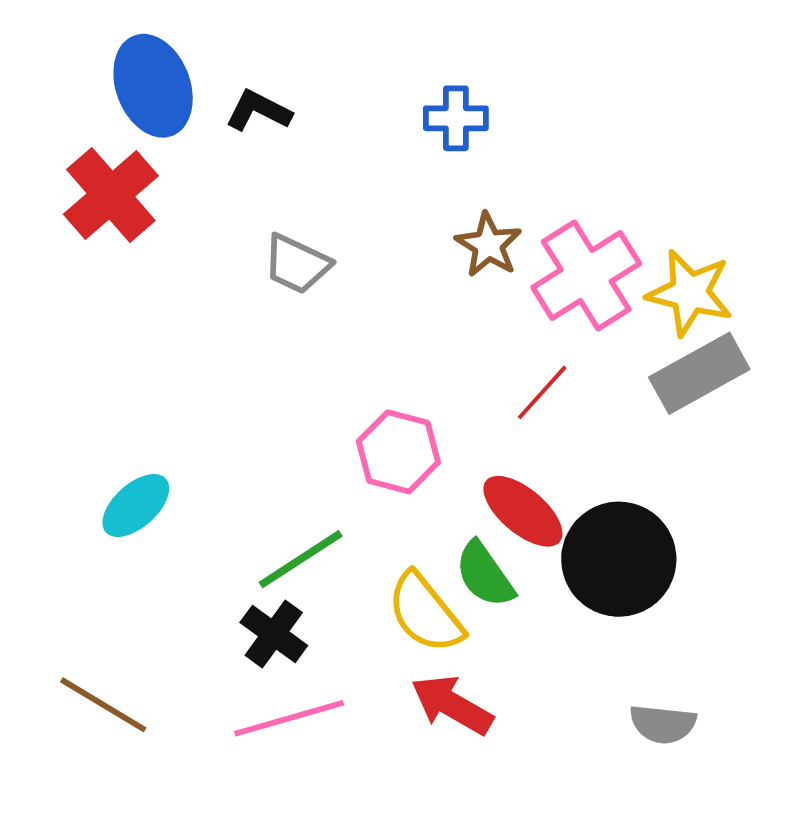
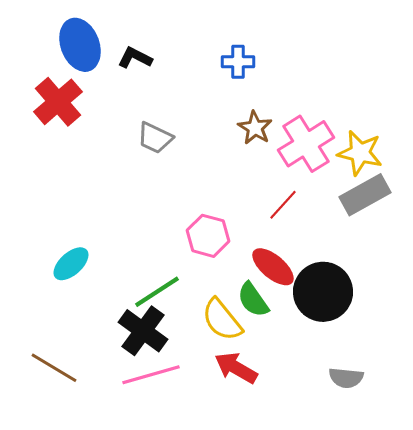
black cross: (274, 634) -> (143, 331), size x1.4

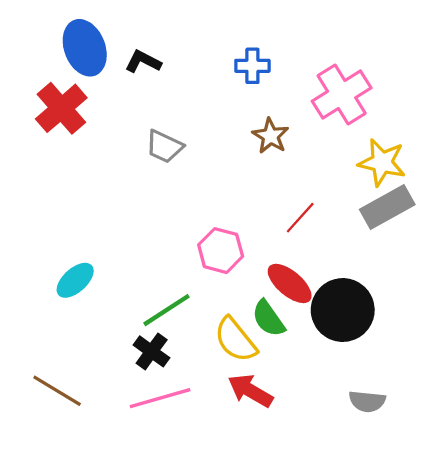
pink cross: (306, 144) -> (342, 94), moved
black cross: (143, 331) -> (152, 351), size x0.7

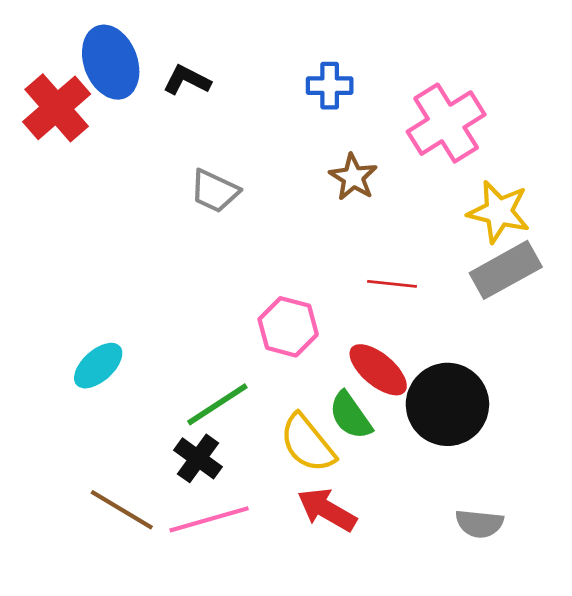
red cross: (61, 108) -> (57, 108), moved
red line: (300, 218) -> (392, 284), turned 54
brown line: (57, 391) -> (122, 510), moved

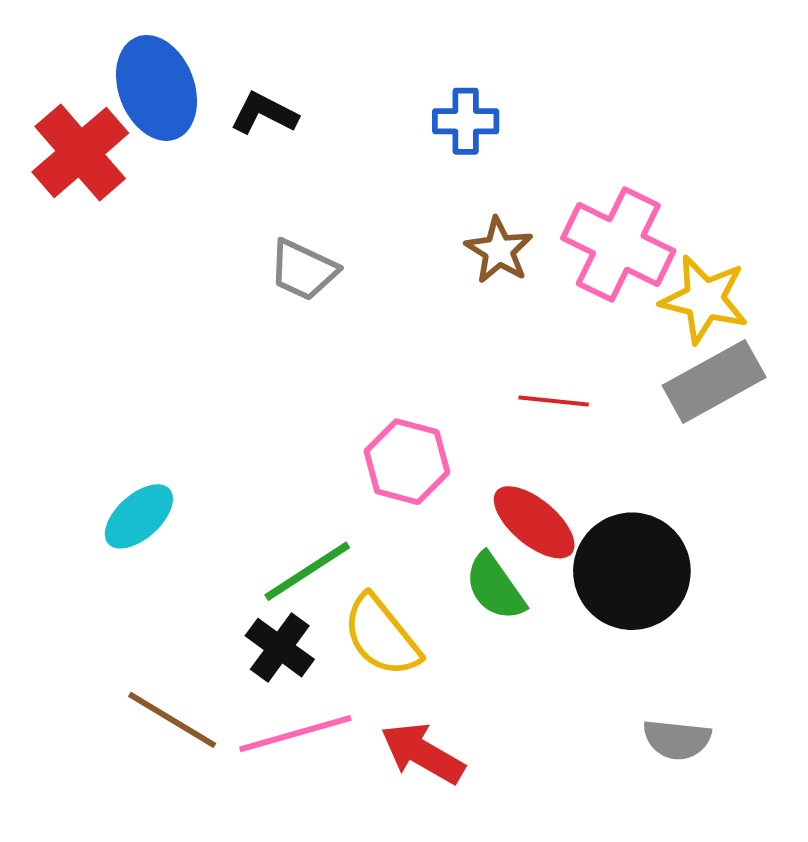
pink cross: (446, 123) -> (618, 244), moved, turned -32
yellow semicircle: (307, 443) -> (382, 636), moved
red arrow: (327, 510) -> (423, 753), moved

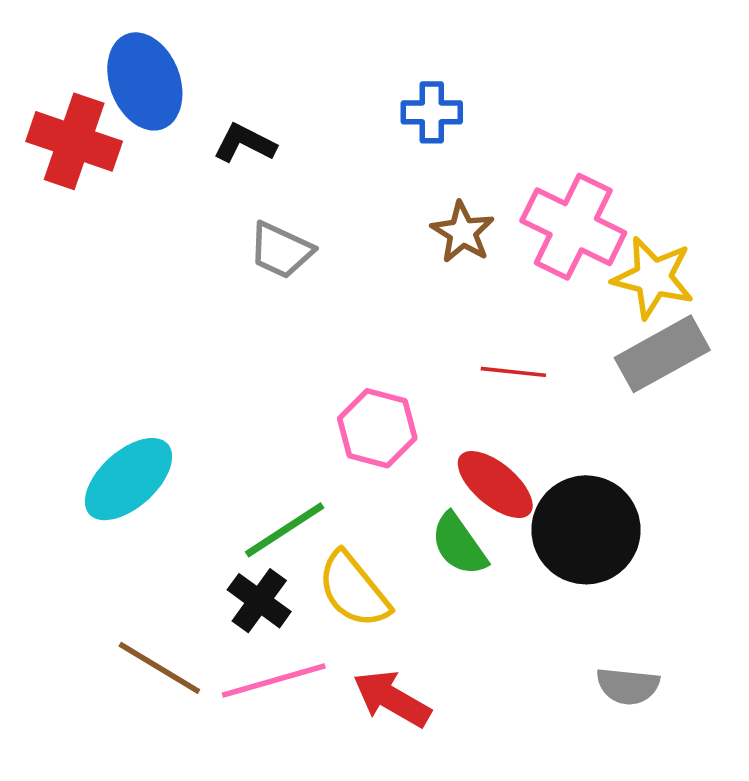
black L-shape: (264, 113) -> (245, 143), moved
red cross: (80, 153) -> (74, 141), turned -30
cyan ellipse: (139, 516) -> (128, 479), size x1.4

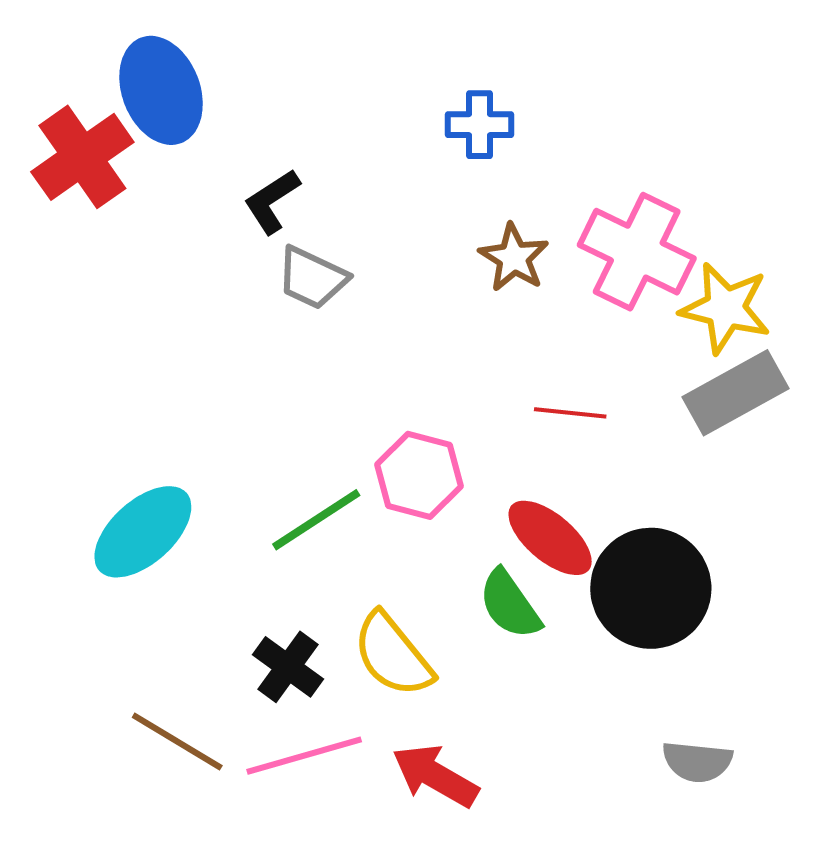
red cross: (74, 141) -> (82, 157), turned 36
black L-shape: (245, 143) -> (272, 201), moved, turned -60
green line: (285, 530) -> (316, 520), moved

